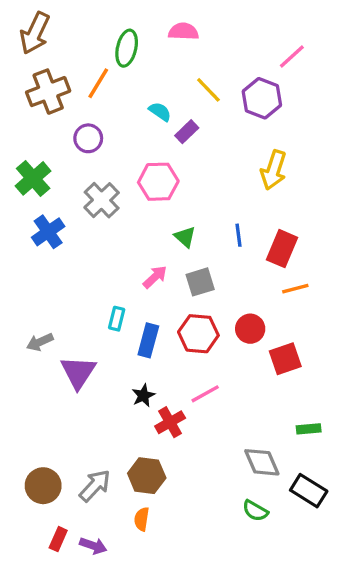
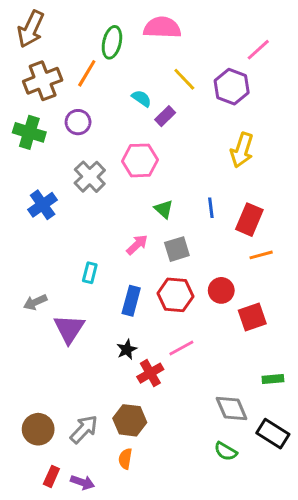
pink semicircle: (183, 31) -> (162, 28), size x1.4
green cross: (33, 178) -> (29, 132), moved, turned -32
cyan rectangle: (117, 319) -> (90, 273), moved

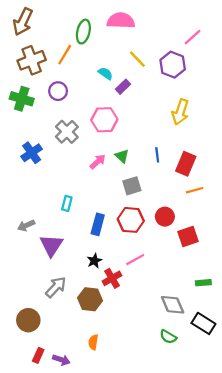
pink arrow: (137, 245) -> (98, 162), moved
brown hexagon: (130, 420) -> (90, 299), moved
gray arrow: (84, 429) -> (56, 287), moved

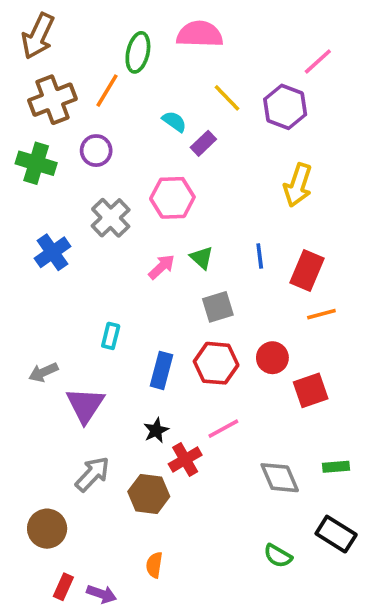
gray diamond: (173, 305) -> (280, 478), moved

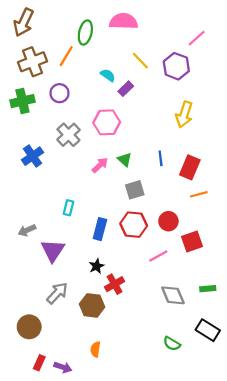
green cross: (36, 163) -> (22, 101), turned -30
pink line: (223, 429) -> (158, 256), moved

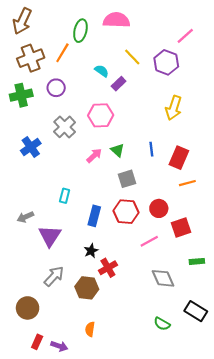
green rectangle: (208, 289) -> (197, 261), moved

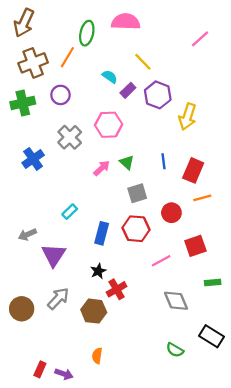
purple hexagon: (166, 62) -> (158, 95), moved
cyan rectangle: (65, 196) -> (70, 212), turned 32
red circle: (159, 208) -> (171, 213), moved
brown circle: (28, 308) -> (22, 309), moved

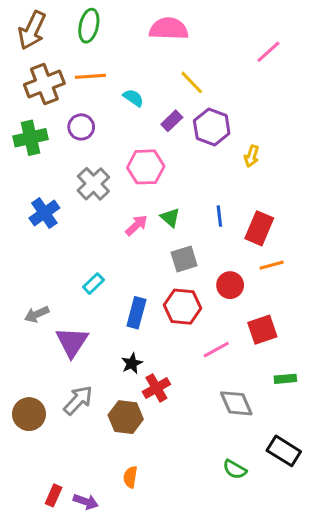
green ellipse: (87, 33) -> (89, 26), moved
orange line: (67, 57) -> (90, 76), turned 55
cyan semicircle: (110, 77) -> (133, 98), moved
yellow arrow: (187, 117) -> (252, 156), size x0.6

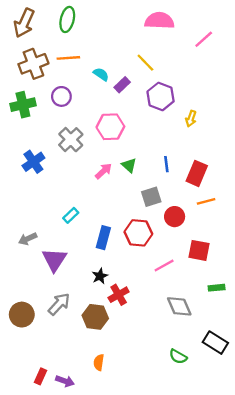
pink semicircle: (169, 29) -> (159, 21), moved
purple rectangle: (172, 121) -> (122, 85), moved
gray square: (184, 259) -> (151, 197), moved
red square: (262, 330) -> (199, 250), turned 30

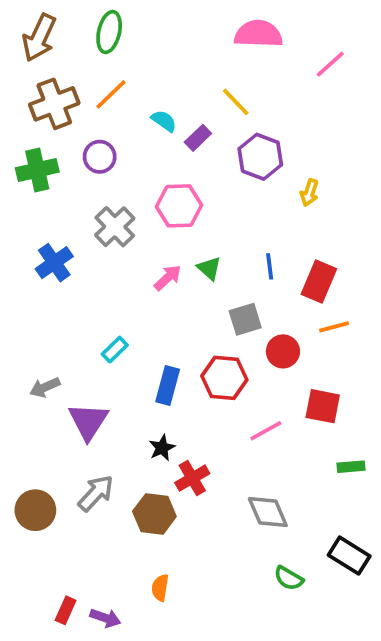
orange line: (68, 58) -> (111, 94), turned -40
gray diamond: (179, 306) -> (268, 512), moved

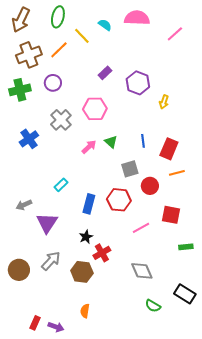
yellow line: (236, 102) -> (82, 36), moved
cyan semicircle: (164, 121) -> (105, 25), moved

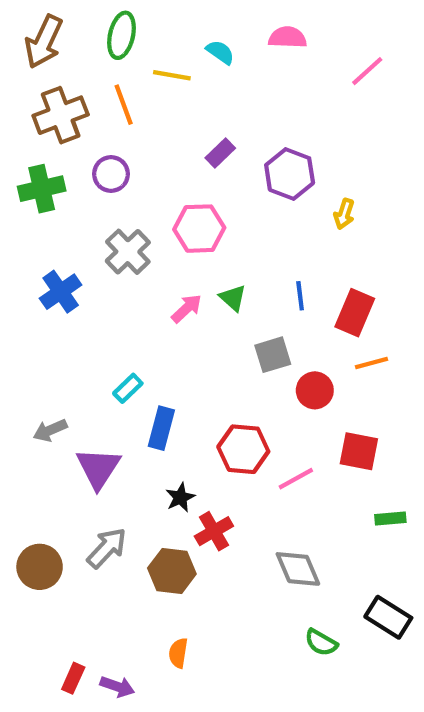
pink semicircle: (137, 18) -> (287, 37), size x0.7
yellow line: (82, 36) -> (172, 75), turned -36
orange line: (59, 50) -> (124, 105), turned -66
red hexagon: (119, 200) -> (243, 449), moved
blue rectangle: (89, 204) -> (161, 428), moved

